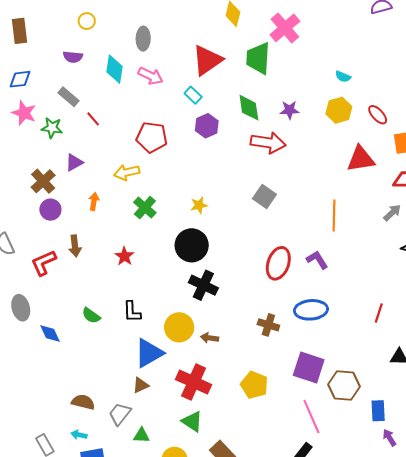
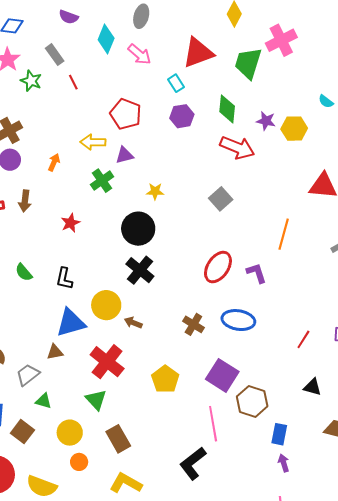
yellow hexagon: (339, 110) -> (294, 129), moved
purple triangle: (74, 162) -> (124, 155), moved

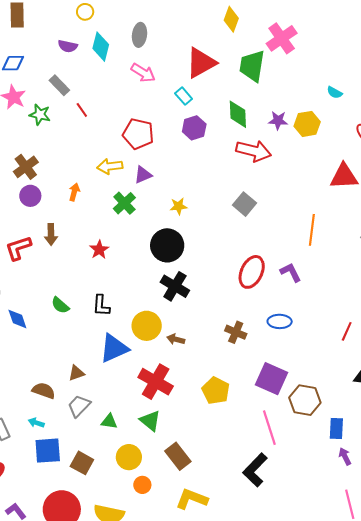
cyan diamond: (106, 39) -> (101, 47), moved
blue ellipse: (238, 320) -> (280, 321), size x0.7
brown triangle: (55, 352) -> (76, 373), moved
green triangle: (44, 401) -> (109, 421), moved

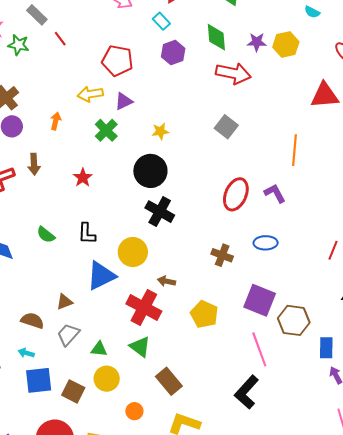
brown arrow: (176, 339) -> (166, 281), moved
yellow circle: (129, 457) -> (107, 379), moved

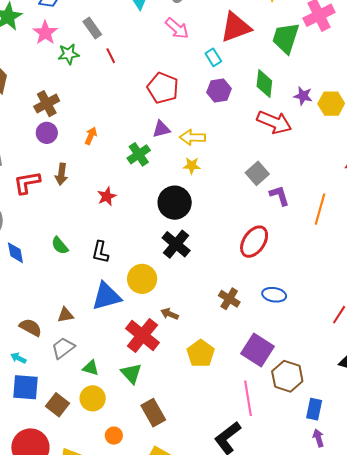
green star: (18, 45) -> (69, 54), turned -30
yellow arrow: (90, 94) -> (192, 137), moved
purple L-shape: (275, 193) -> (279, 196), moved

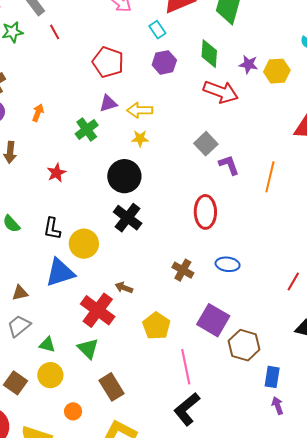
red ellipse: (254, 242) -> (205, 212), turned -32
yellow circle: (142, 279) -> (84, 244), moved
pink line: (248, 398) -> (186, 367), moved

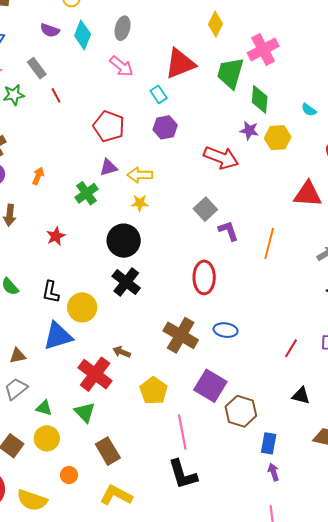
green diamond: (209, 54) -> (260, 99), moved
brown cross: (183, 270) -> (181, 335), size x1.6
black L-shape: (187, 409) -> (183, 474), turned -68

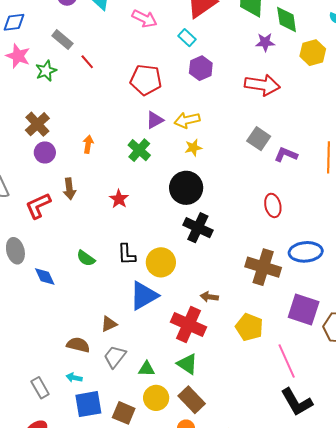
purple star: (249, 130) -> (265, 42), moved
purple L-shape: (228, 231) -> (286, 155), turned -35
red ellipse: (204, 277) -> (273, 205), size x0.7
blue ellipse: (226, 330) -> (306, 252), size x1.4
brown rectangle: (108, 451) -> (192, 400), moved

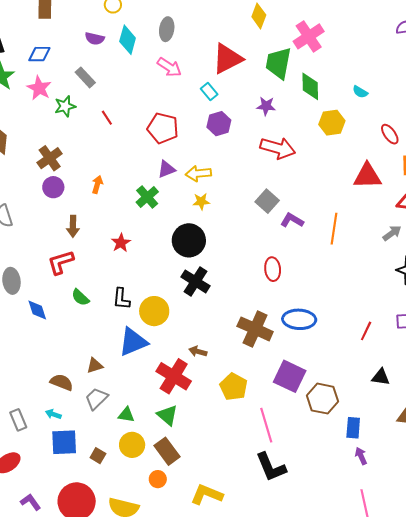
purple star: (265, 42) -> (266, 106), moved
red line: (87, 62) -> (107, 118), moved
red L-shape: (38, 206) -> (61, 262), moved
brown square: (124, 413) -> (98, 456), size x0.7

